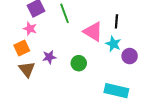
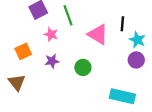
pink star: (30, 29) -> (51, 34), moved
cyan star: (113, 44) -> (137, 40), moved
brown triangle: (27, 69) -> (17, 82), moved

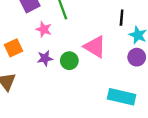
pink triangle: (98, 34) -> (95, 47), moved
green circle: (83, 67) -> (69, 61), moved

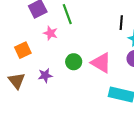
pink triangle: (95, 47) -> (101, 63), moved
purple star: (45, 58) -> (45, 75), moved

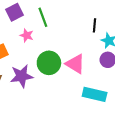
green circle: (74, 62) -> (49, 63), size x1.5
purple star: (45, 75) -> (22, 76), size x1.6

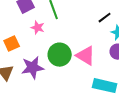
black line: (95, 25) -> (105, 18), turned 48

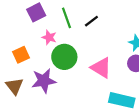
black line: (105, 18) -> (91, 21), moved
green circle: (60, 55) -> (64, 57), moved

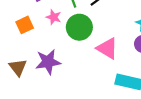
orange square: (21, 55) -> (25, 25), moved
green circle: (64, 57) -> (79, 27), moved

